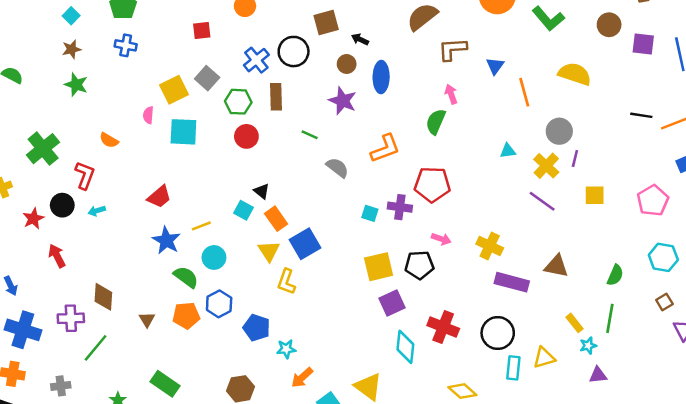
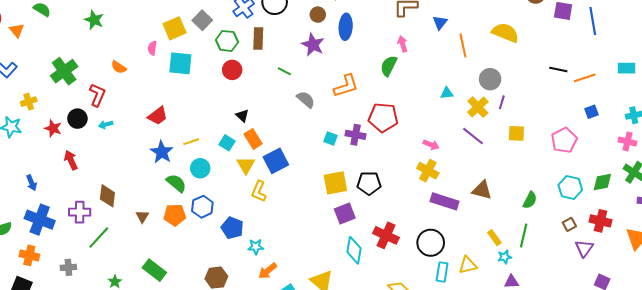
cyan square: (244, 210) -> (227, 143), moved
red star: (33, 219) -> (53, 128), turned -30
pink arrow: (441, 239) -> (431, 145), moved

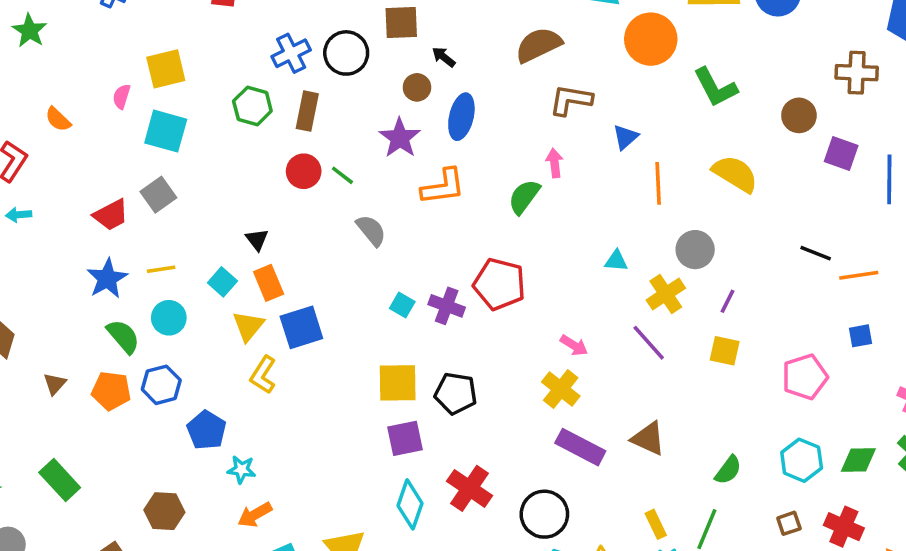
gray square: (202, 20) -> (158, 195), moved
red circle: (232, 70) -> (304, 171), moved
orange L-shape: (346, 86) -> (443, 187), moved
purple line: (502, 102) -> (728, 301), moved

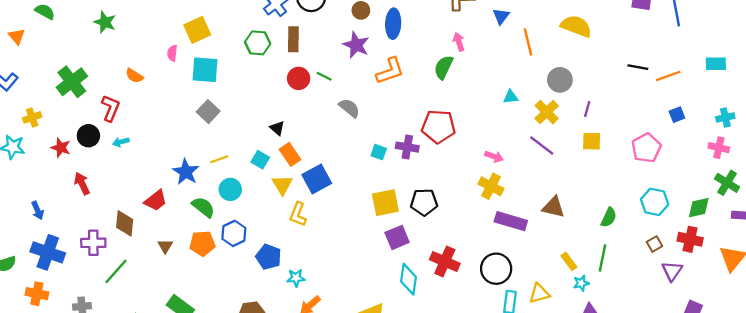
red trapezoid: (111, 215) -> (156, 201), moved
green diamond: (858, 460) -> (699, 208), moved

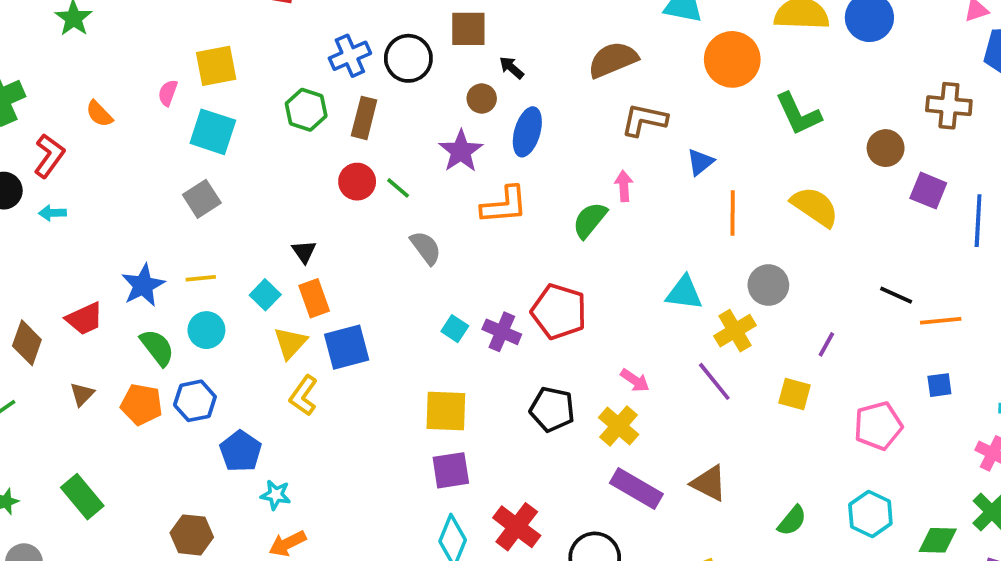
cyan triangle: (511, 97) -> (684, 293), size x1.5
purple line: (587, 109) -> (826, 344), moved
black pentagon: (424, 202) -> (552, 409), moved

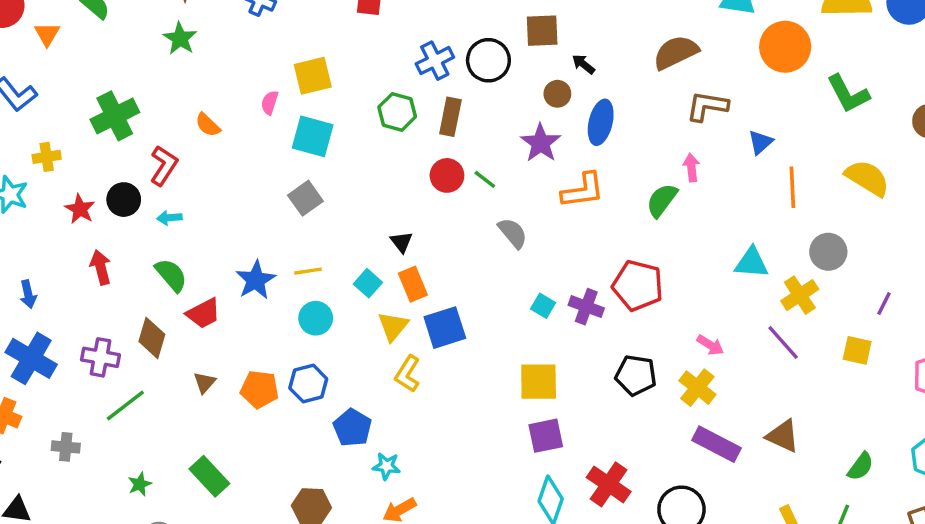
green semicircle: (157, 347) -> (171, 275), moved

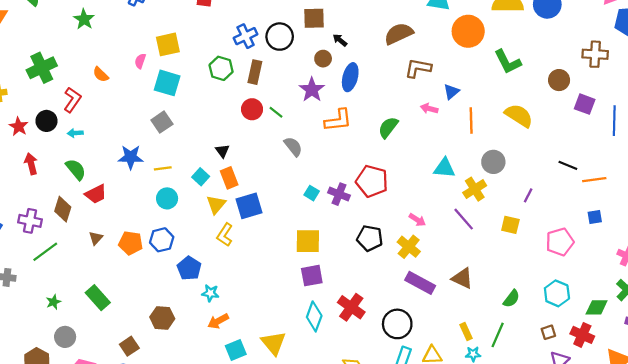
pink arrow: (691, 167) -> (429, 109), moved, turned -70
blue star: (256, 280) -> (131, 157), moved, turned 30

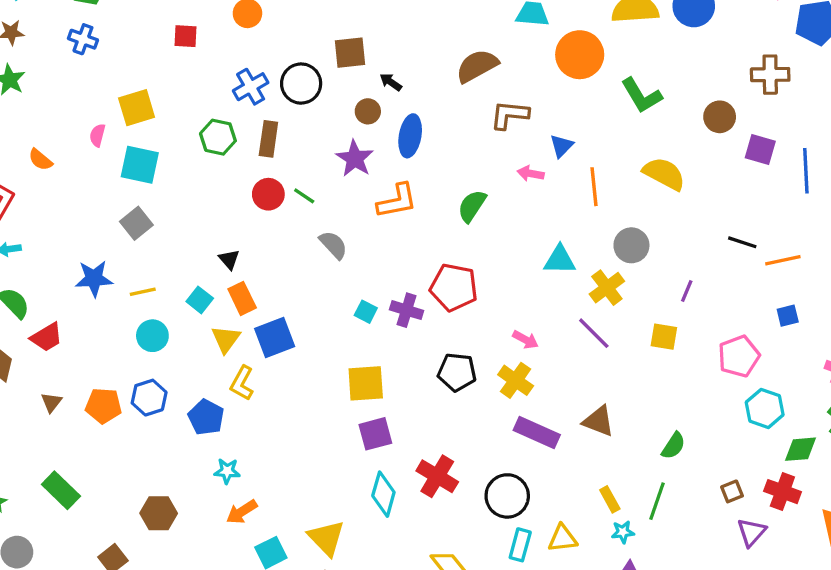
blue pentagon: (189, 268) -> (206, 417), moved
cyan hexagon: (557, 293) -> (765, 408), moved

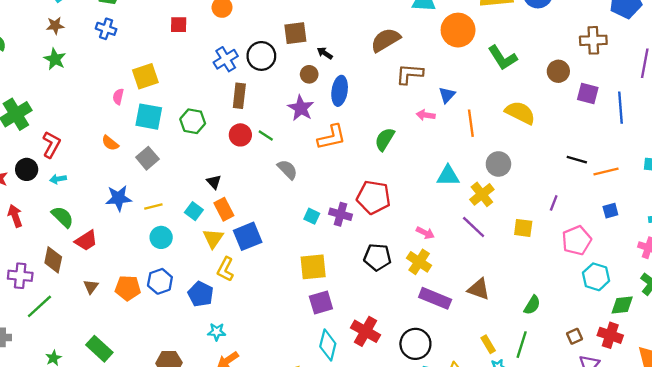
green hexagon: (218, 137) -> (193, 121), moved
orange semicircle: (40, 160) -> (110, 143), moved
purple line: (687, 291) -> (554, 203), moved

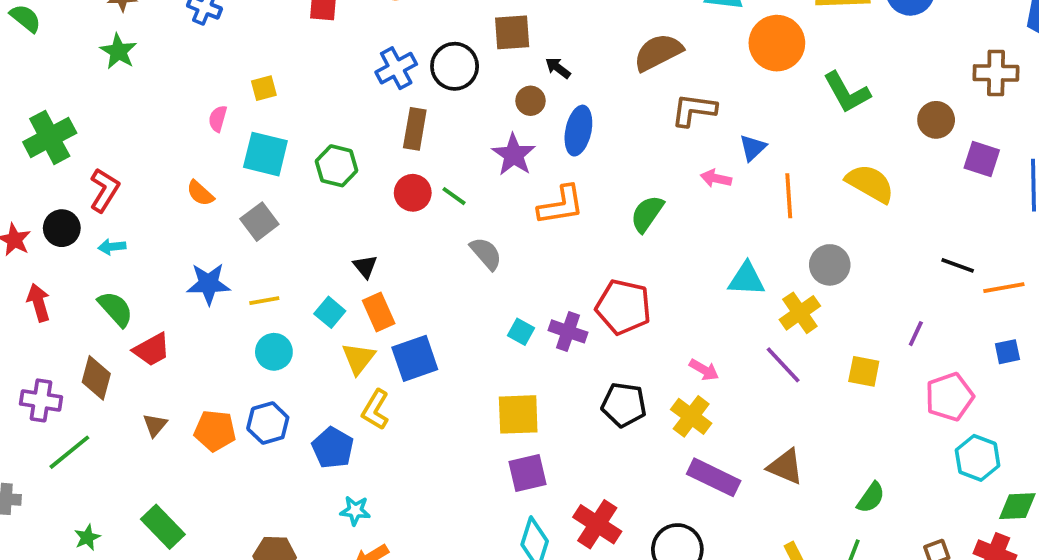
yellow square: (145, 76) -> (264, 88), size x0.6

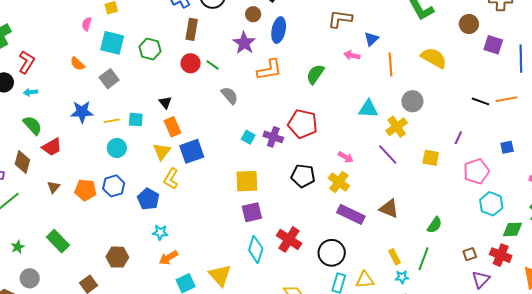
orange line: (1004, 288) -> (507, 99), moved
cyan square: (330, 312) -> (136, 120), moved, turned -35

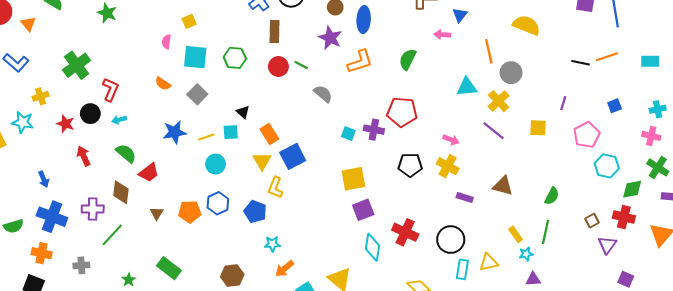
orange line: (391, 65) -> (489, 51), moved
black triangle: (165, 102) -> (243, 112), moved
purple rectangle: (351, 214) -> (465, 197), size x0.6

